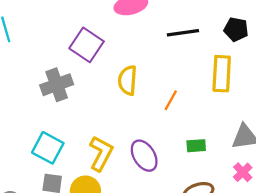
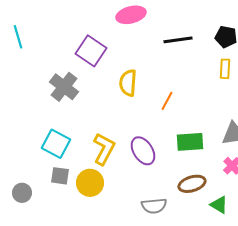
yellow rectangle: (222, 74) -> (225, 69), moved, size x0.6
gray cross: (57, 85) -> (64, 87), turned -32
green rectangle: (196, 146) -> (190, 142), size x1.5

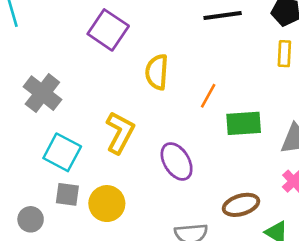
gray cross: (64, 87) -> (42, 93), moved
green rectangle: (190, 142) -> (244, 123), moved
yellow L-shape: (104, 149) -> (120, 133), moved
gray circle: (22, 193) -> (31, 219), moved

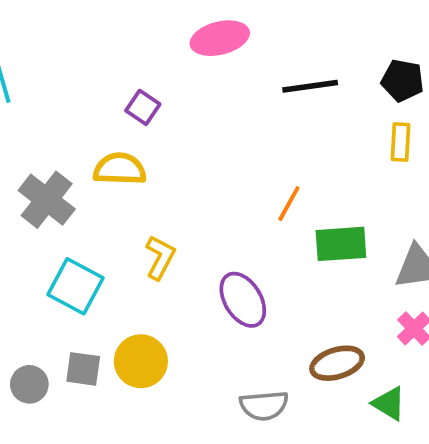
purple square: (108, 30) -> (143, 107), size x0.6
yellow semicircle: (157, 72) -> (120, 169), moved, turned 88
yellow L-shape: (120, 133) -> (160, 257), size x0.7
gray square: (67, 194) -> (83, 369), moved

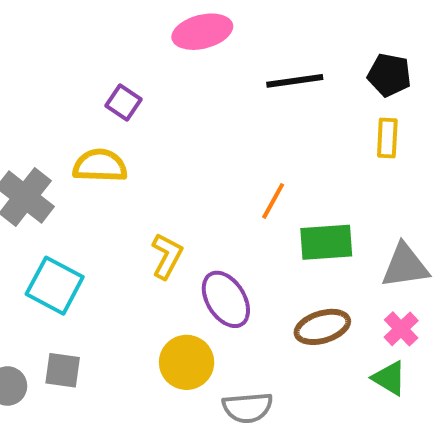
yellow L-shape: (160, 257) -> (167, 256), moved
yellow circle: (141, 361) -> (187, 362), moved
brown ellipse: (337, 363) -> (322, 327), moved
green triangle: (389, 404) -> (389, 378), moved

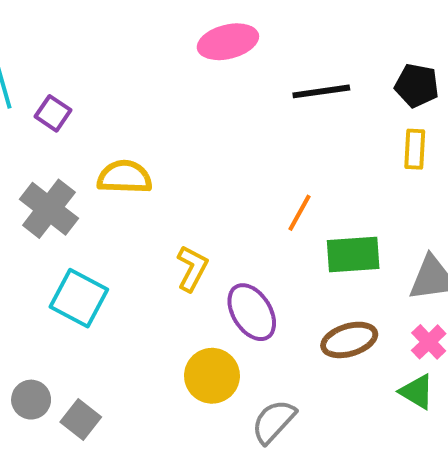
purple square: (124, 103) -> (53, 113), moved
gray square: (63, 370) -> (81, 419), moved, turned 30
gray semicircle: (248, 408) -> (274, 421), turned 138

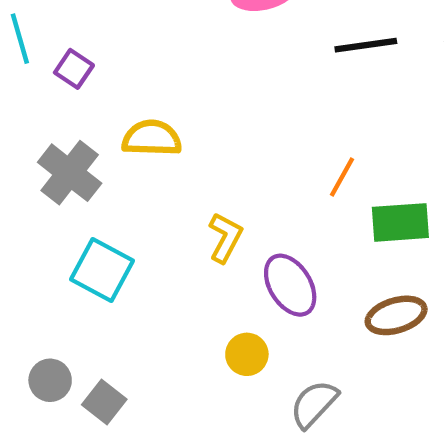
yellow circle: (212, 376) -> (247, 354), size x0.7

